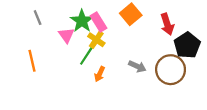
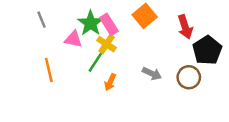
pink triangle: (66, 35) -> (73, 39), turned -42
orange line: (32, 61) -> (49, 70), moved
brown circle: (171, 70) -> (189, 77), size x0.7

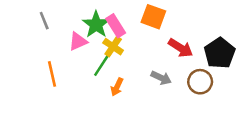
orange square: (145, 16) -> (153, 17), turned -30
red arrow: (185, 27) -> (181, 48), moved, turned -40
pink triangle: (73, 39) -> (78, 41), turned -36

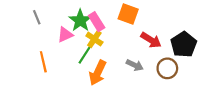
orange arrow: (117, 87) -> (98, 73), size x1.6

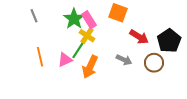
pink triangle: (65, 35) -> (65, 60), moved

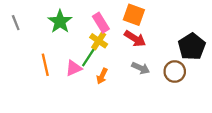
gray line: (34, 16) -> (16, 23), moved
green star: (74, 19) -> (60, 22), moved
red arrow: (139, 37) -> (135, 39), moved
orange arrow: (90, 67) -> (102, 76), size x0.6

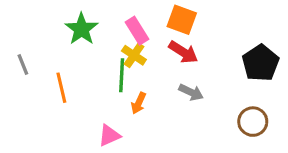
gray line: (16, 23) -> (23, 64), moved
green line: (90, 56) -> (122, 75), turned -30
pink triangle: (74, 68) -> (109, 135), moved
brown circle: (175, 72) -> (253, 122), moved

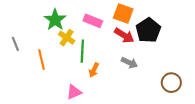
pink rectangle: (137, 31) -> (93, 21), turned -36
yellow cross: (134, 55) -> (67, 38), moved
black pentagon: (260, 63) -> (148, 30), moved

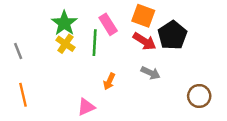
pink rectangle: (93, 21) -> (108, 24), turned 36
yellow cross: (67, 38) -> (65, 44), moved
green line: (82, 51) -> (95, 43), moved
orange line: (41, 60) -> (23, 95), moved

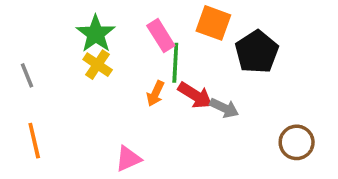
red arrow: (144, 41) -> (195, 95), moved
green line: (95, 43) -> (175, 63), moved
orange arrow: (109, 81) -> (155, 94), moved

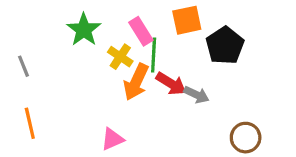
orange square: (213, 23) -> (187, 20), turned -32
yellow cross: (98, 65) -> (120, 57), moved
orange arrow: (155, 94) -> (136, 82), size x1.6
brown circle: (297, 142) -> (246, 138), moved

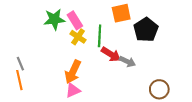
green star: (84, 30) -> (54, 19), turned 30
pink rectangle: (141, 31) -> (75, 20), moved
gray line: (24, 66) -> (20, 64), moved
orange arrow: (136, 82) -> (73, 72), moved

